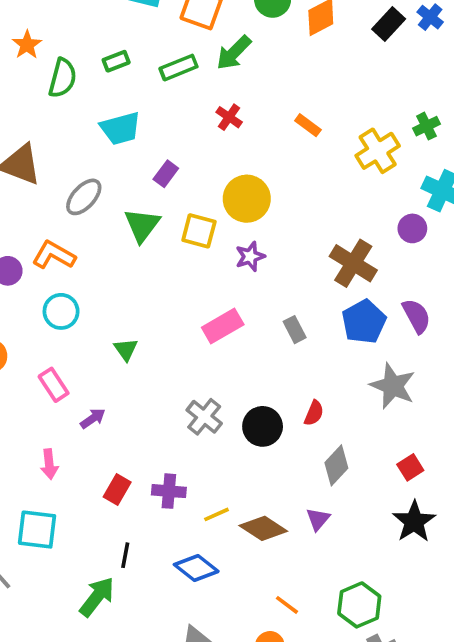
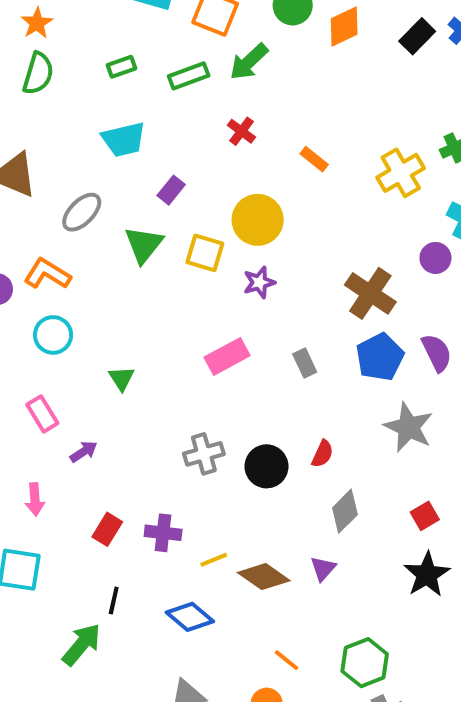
orange star: (27, 45) -> (37, 23), moved
green semicircle: (63, 78) -> (38, 74), moved
orange rectangle: (308, 125) -> (314, 159), moved
gray cross: (204, 417) -> (204, 454), turned 33

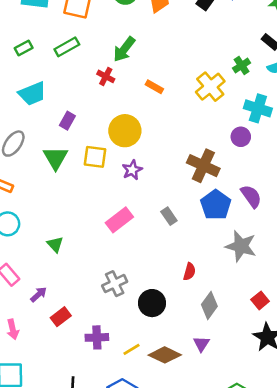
green arrow: (249, 62) -> (124, 49), moved
black circle: (267, 466) -> (152, 303), moved
red rectangle: (107, 529) -> (61, 317), moved, turned 30

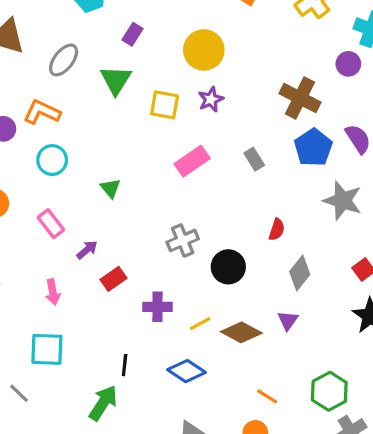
yellow square: (95, 157) -> (165, 105), moved

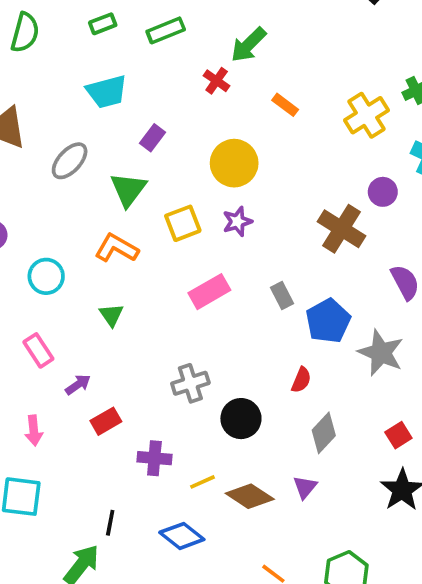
purple circle: (348, 64) -> (383, 192), moved
yellow square: (165, 105) -> (183, 223), turned -36
orange L-shape: (42, 112) -> (117, 248), moved
blue pentagon: (313, 148) -> (328, 321), moved

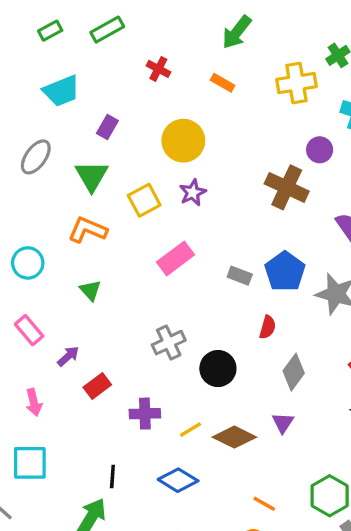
green arrow: (248, 45) -> (237, 32), moved
yellow cross: (367, 115) -> (296, 83), turned 30
gray rectangle: (282, 296) -> (240, 276), moved, turned -35

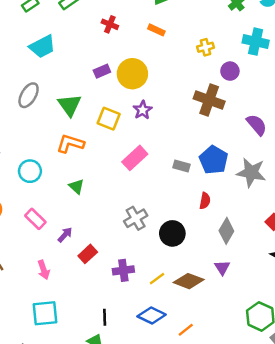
yellow cross: (296, 83) -> (206, 47), moved, size x0.6
purple rectangle: (107, 127) -> (102, 71), moved, turned 42
yellow square: (144, 200) -> (109, 119), turned -35
orange line: (264, 504) -> (186, 330), moved, turned -63

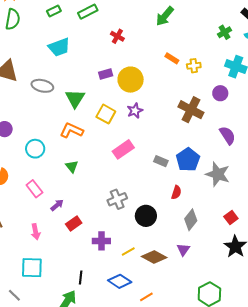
orange rectangle: (156, 30) -> (172, 58), moved
purple circle: (230, 71) -> (220, 93), moved
gray ellipse: (29, 95) -> (42, 86), turned 65

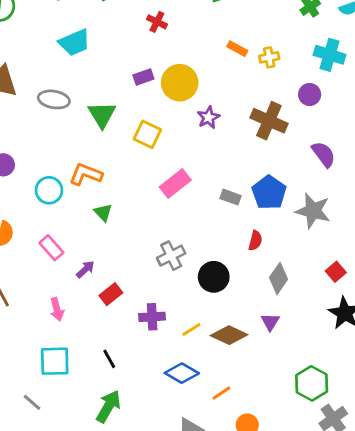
purple star: (135, 111) -> (208, 117), moved
orange L-shape: (72, 130) -> (86, 174), moved
black line: (81, 278) -> (109, 359), moved, turned -32

